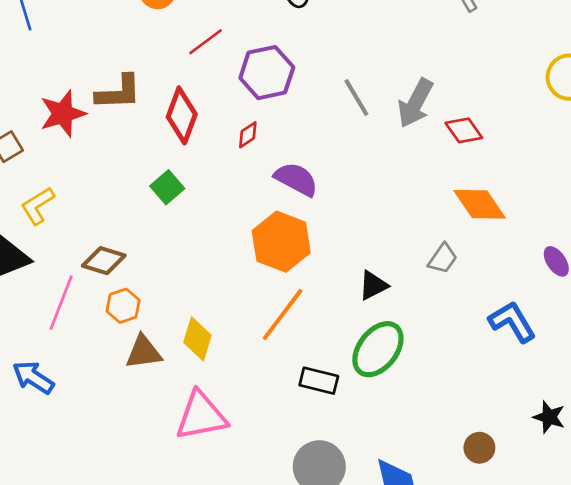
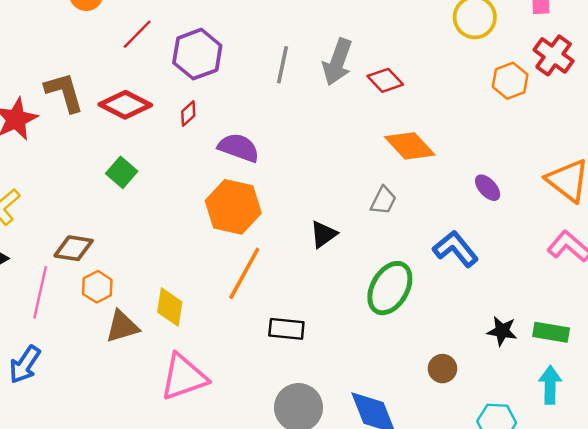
brown L-shape: (119, 92) -> (64, 92), turned -96
gray line: (356, 98) -> (283, 65), turned 51
red diamond: (182, 115) -> (125, 105), turned -75
green ellipse: (378, 349) -> (390, 288), moved
blue arrow: (33, 377) -> (25, 364), turned -81

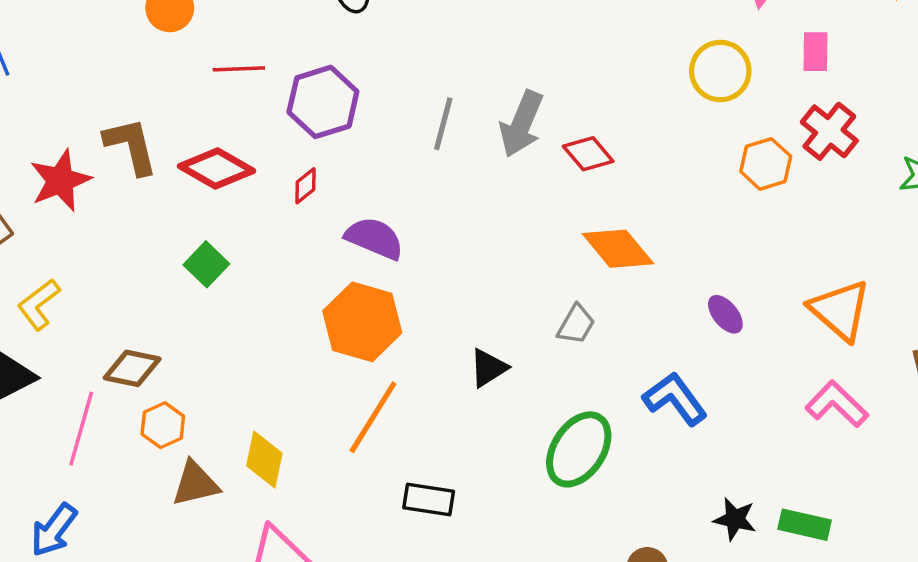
red line: (137, 34) -> (239, 69), turned 40

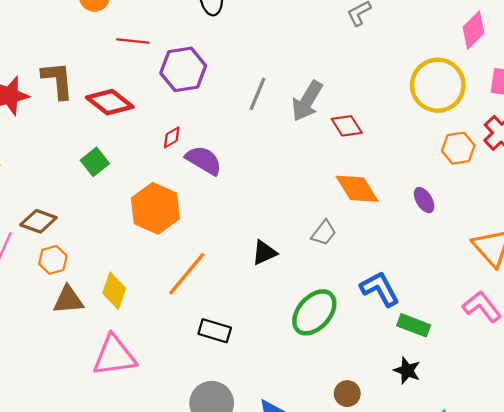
yellow circle: (720, 71) -> (438, 85), size x1.4
red diamond: (306, 186) -> (172, 137), moved
purple ellipse: (725, 314) -> (424, 200), moved
orange hexagon: (362, 322) -> (155, 208), moved
green rectangle: (805, 525) -> (414, 325), moved

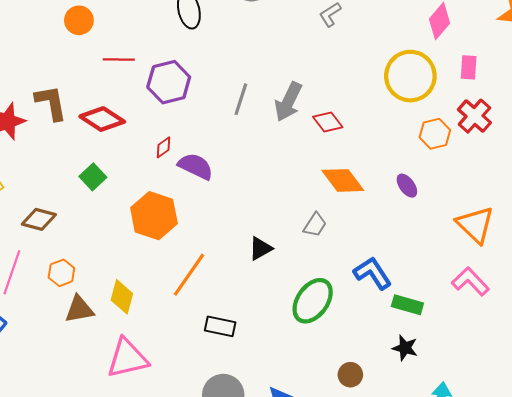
brown diamond: (38, 221) -> (39, 219), moved

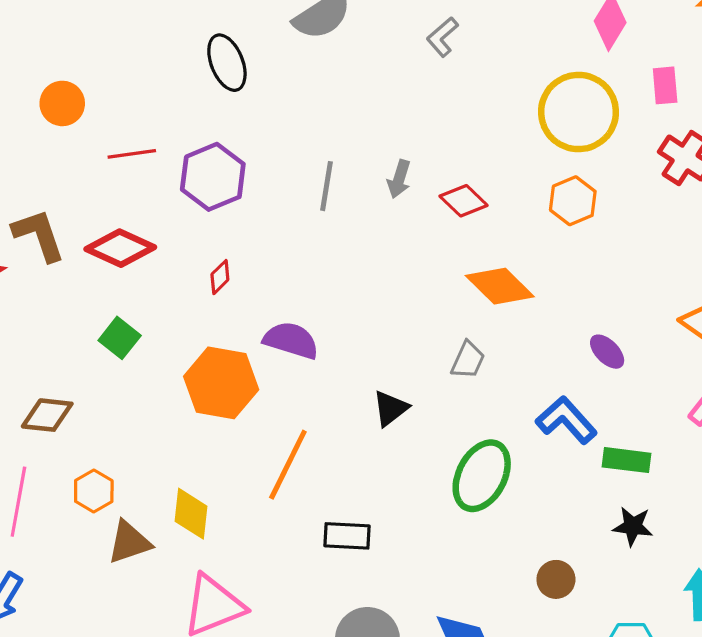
gray arrow: (288, 102) -> (399, 179), size x0.6
orange hexagon: (435, 134) -> (573, 201), moved
purple semicircle: (196, 166) -> (291, 340), moved
purple ellipse: (407, 186) -> (607, 352), moved

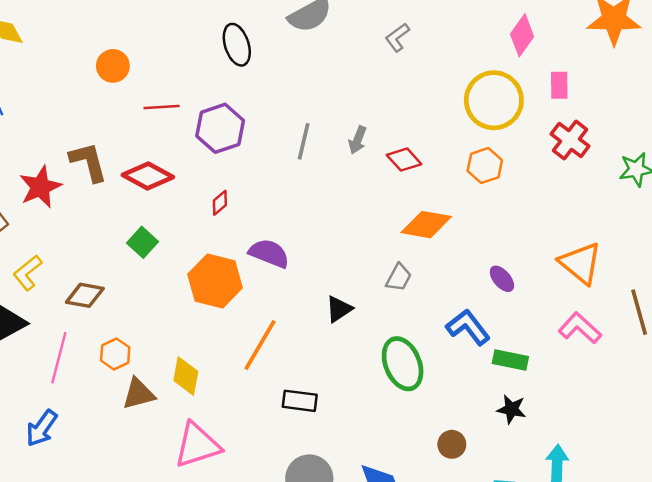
orange diamond: (500, 286) -> (426, 225), turned -39
green ellipse: (482, 476) -> (403, 364), turned -54

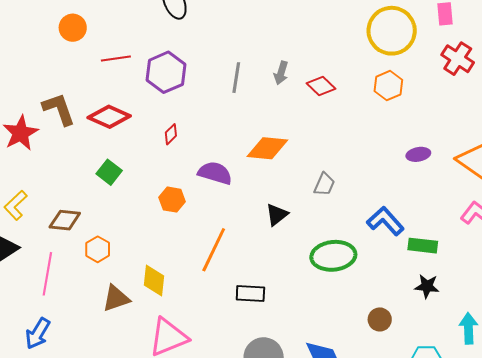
orange diamond: (426, 225) -> (267, 148), moved
purple ellipse: (502, 279) -> (418, 154), moved, turned -55
orange hexagon: (215, 281) -> (172, 200), size x0.6
orange hexagon: (115, 354) -> (98, 249), moved
green ellipse: (403, 364) -> (333, 256), turned -69

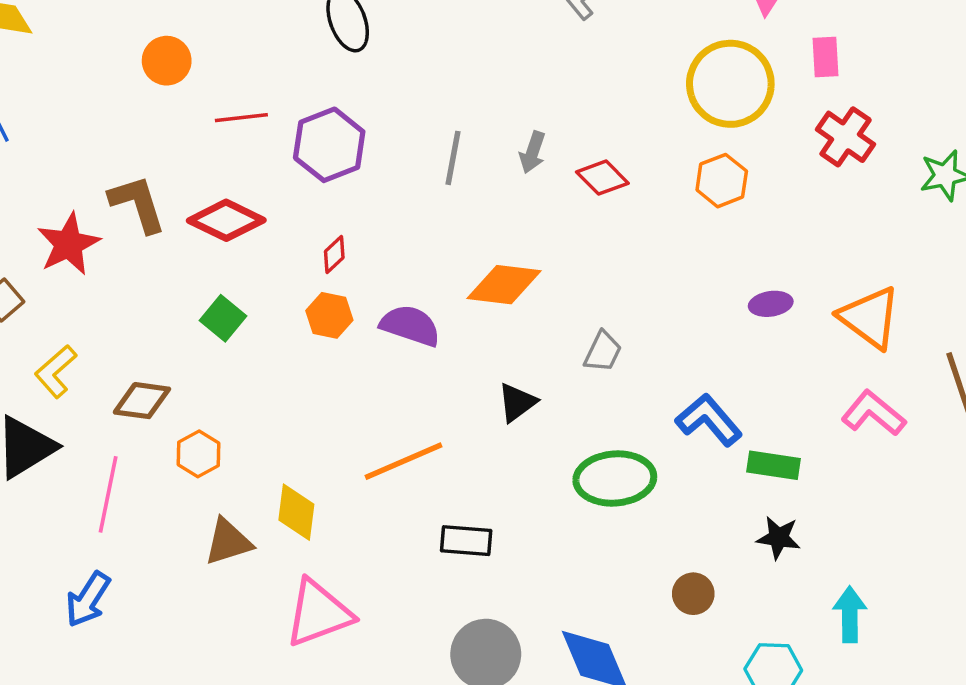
orange hexagon: (172, 200) -> (329, 315), moved
orange line: (214, 250) -> (404, 461), turned 39

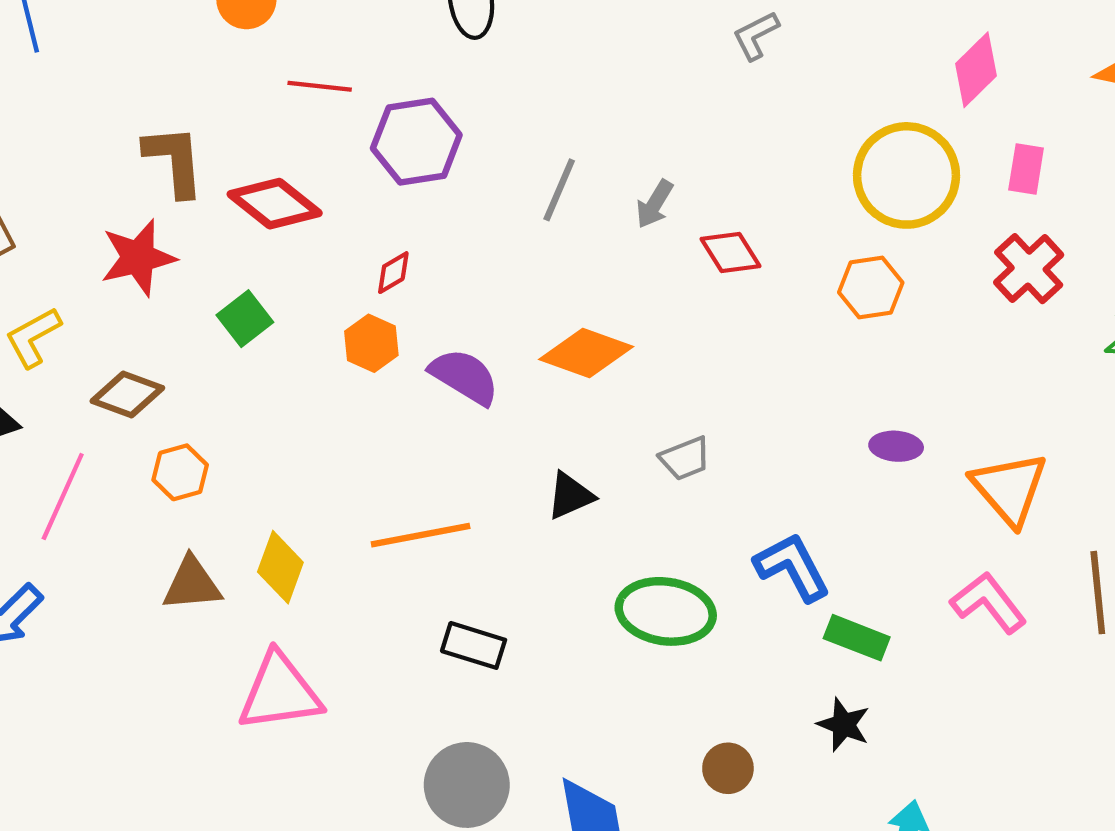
red star: (68, 244) -> (138, 258), moved
gray trapezoid: (603, 352) -> (685, 458), turned 30

